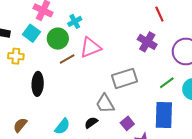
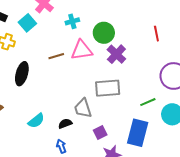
green circle: (58, 39) -> (104, 33), moved
purple cross: (147, 42) -> (116, 54), moved

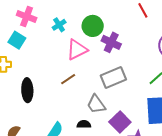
brown line: (56, 56) -> (68, 79), moved
black semicircle: (65, 124) -> (84, 124), turned 40
purple square: (100, 133) -> (120, 122), size x1.5

